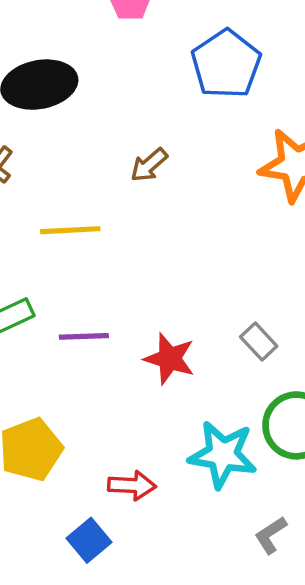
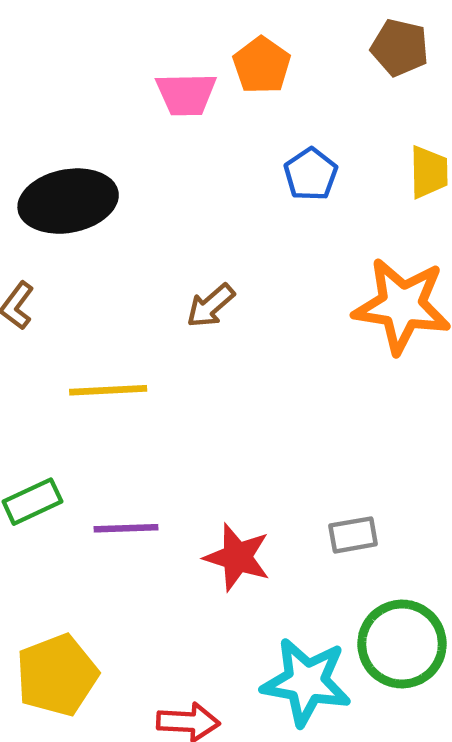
blue pentagon: (226, 64) -> (311, 174), size x0.6
gray rectangle: (259, 342) -> (353, 535), turned -57

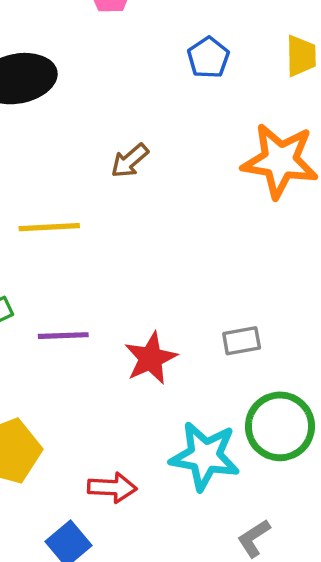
red star: (237, 557) -> (151, 358), turned 30

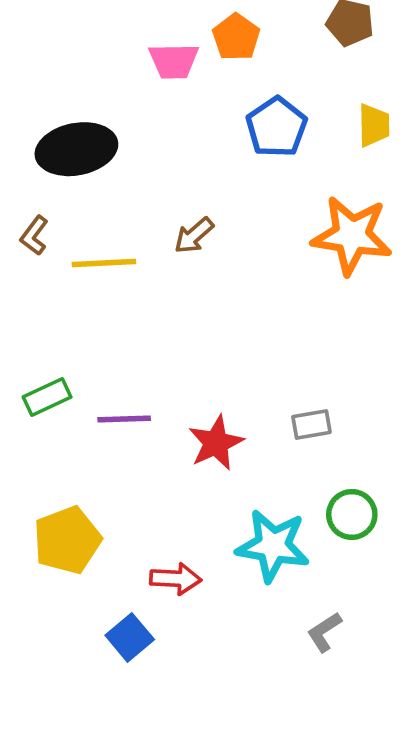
blue pentagon: (208, 58) -> (277, 127), size x1.4
yellow line: (49, 227) -> (104, 263), moved
green circle: (280, 426) -> (352, 514), size x0.7

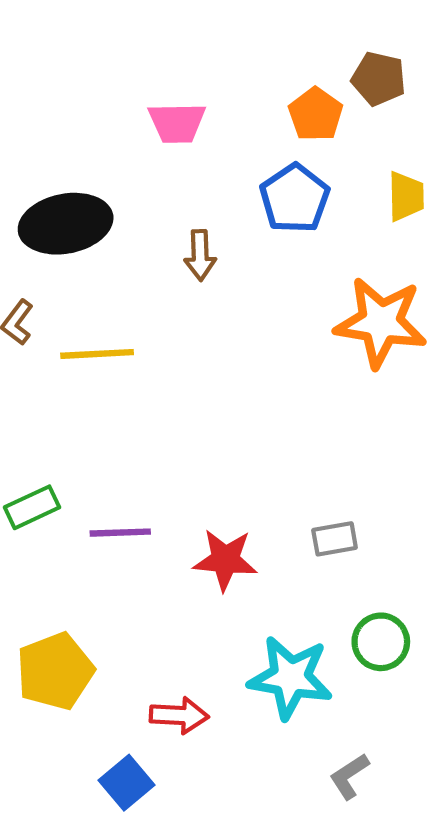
orange pentagon: (236, 37) -> (316, 114), moved
brown arrow: (194, 235) -> (200, 255), moved, turned -51
red star: (216, 443) -> (225, 560), turned 30

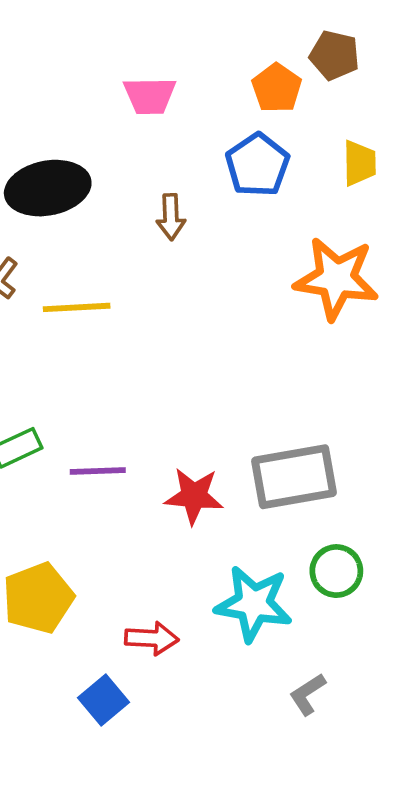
gray rectangle: (335, 539) -> (294, 477), size x2.0

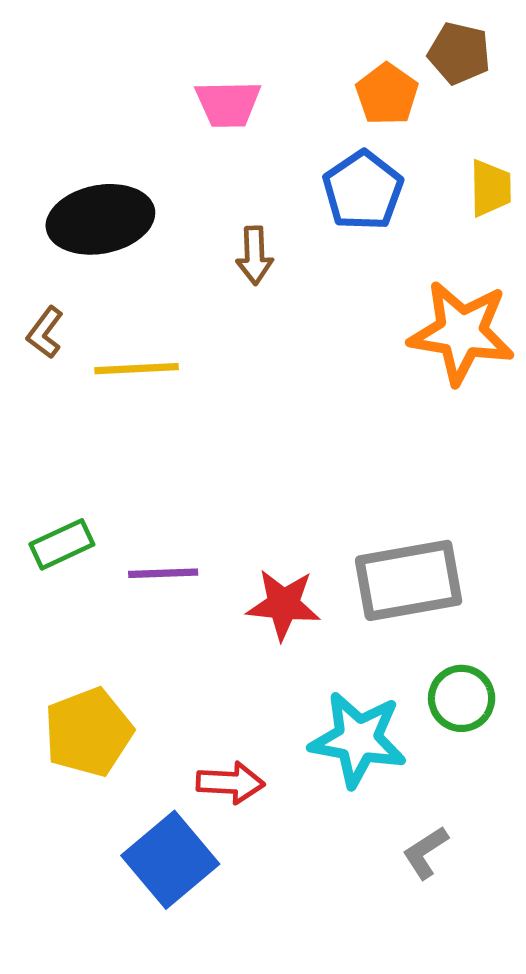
blue square: (104, 700) -> (170, 860), size x1.5

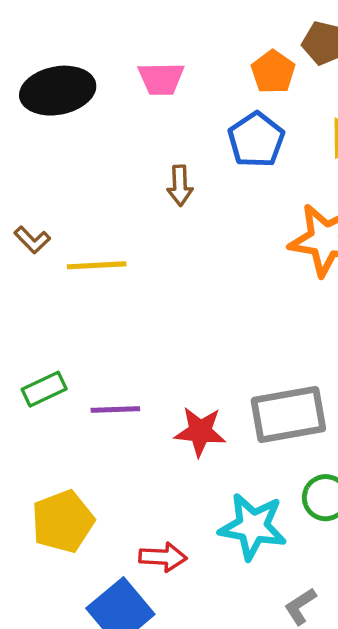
black ellipse: (100, 219) -> (58, 91), moved
brown L-shape: (45, 332) -> (32, 240), turned -81

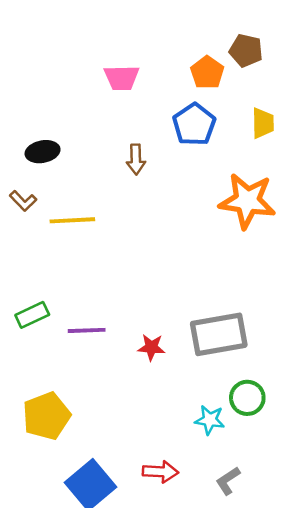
black ellipse: (58, 91) -> (43, 152), moved, size x0.6
red star: (200, 432) -> (151, 347), size x0.7
cyan star: (253, 527) -> (210, 420), moved, size x0.6
red arrow: (163, 557) -> (160, 472), moved

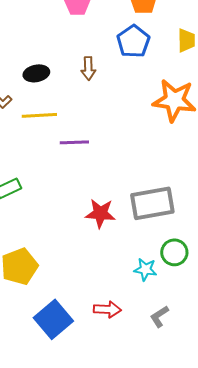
black ellipse: (43, 152) -> (36, 73), moved
purple line: (87, 330) -> (74, 142), moved
red star: (151, 347) -> (100, 213), size x1.4

